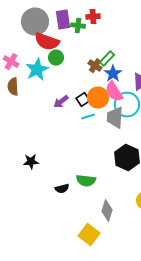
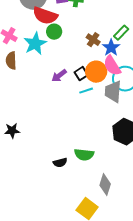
green rectangle: (107, 59) -> (121, 33), moved
black star: (31, 162) -> (12, 131), moved

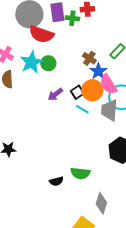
green circle: (54, 32) -> (48, 63), moved
blue star: (111, 48) -> (98, 71), moved
cyan line: (86, 91) -> (82, 109), turned 48

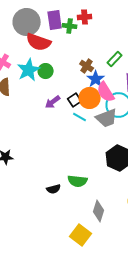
gray trapezoid: (109, 110) -> (107, 118), turned -115

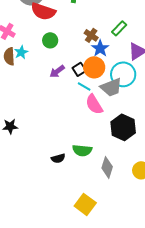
cyan star: (29, 70) -> (21, 52), moved, size x0.6
pink semicircle: (106, 92) -> (94, 104), moved
gray diamond: (99, 211) -> (107, 167), moved

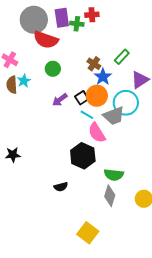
black hexagon: (123, 127) -> (83, 156), moved
green semicircle: (82, 150) -> (114, 175), moved

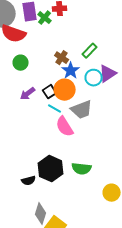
green cross: (77, 24) -> (45, 18), turned 32
cyan circle: (126, 103) -> (94, 78), moved, size x0.7
black hexagon: (83, 156) -> (51, 169), moved
gray diamond: (110, 196) -> (41, 214), moved

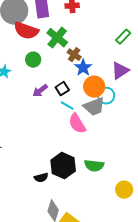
green cross: (45, 18) -> (57, 38), moved, size x1.5
green rectangle: (90, 51) -> (123, 37), moved
cyan circle: (94, 78) -> (106, 96), moved
orange circle: (65, 90) -> (94, 87), moved

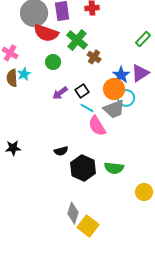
blue star: (83, 68) -> (121, 75), moved
black semicircle: (41, 178) -> (61, 151), moved

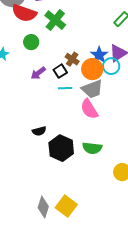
brown cross: (94, 57) -> (72, 59), moved
cyan circle: (126, 98) -> (111, 66), moved
cyan line: (87, 108) -> (65, 88), turned -32
pink semicircle: (97, 126) -> (89, 109), moved
gray diamond: (73, 213) -> (43, 207), moved

